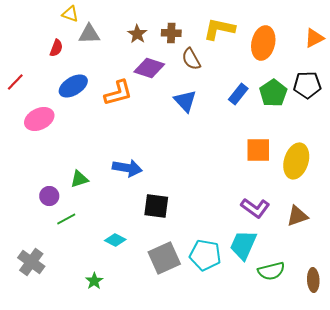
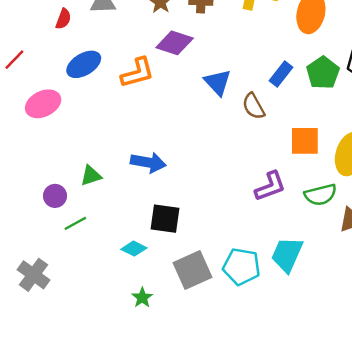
brown semicircle: (191, 59) -> (253, 106), moved
black square: (156, 206) -> (165, 219), moved
purple L-shape: (255, 208) -> (270, 186), moved, turned -56
green semicircle: (271, 271) -> (320, 195), moved
green star: (94, 281) -> (142, 298), moved

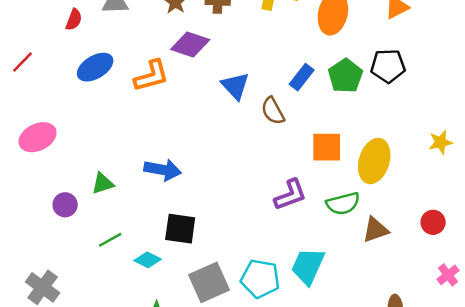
pink ellipse: (43, 104) -> (38, 137), moved
green line: (75, 223) -> (110, 240), moved

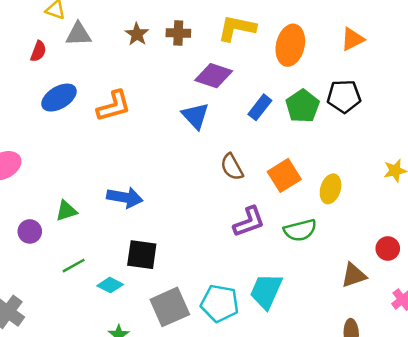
purple diamond: (190, 45) -> (214, 76), moved
brown semicircle: (273, 111) -> (232, 167), moved
orange square: (327, 147) -> (284, 175), turned -32
yellow ellipse: (374, 161) -> (331, 189), size x0.7
brown triangle: (375, 230) -> (354, 275), moved

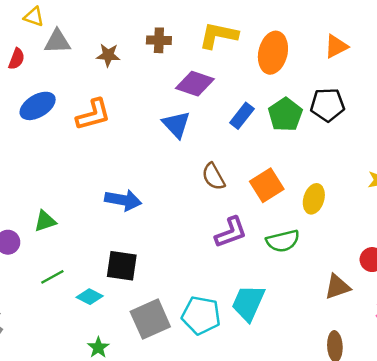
brown star: (137, 34) -> (108, 55), moved, turned -30
blue arrow: (125, 197) -> (123, 200), moved

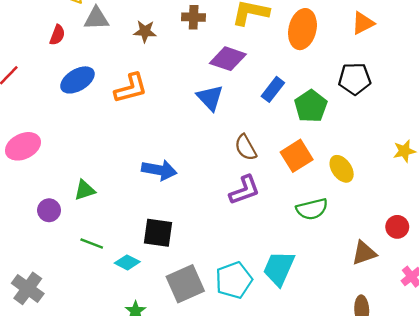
green pentagon: (285, 115) -> (311, 106), moved
yellow ellipse: (314, 199) -> (342, 169), turned -52
purple L-shape: (231, 232) -> (244, 190), moved
green line: (52, 277) -> (92, 243), turned 50
cyan pentagon: (201, 315) -> (234, 280), turned -30

